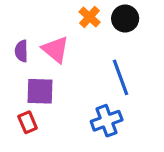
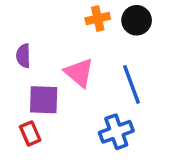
orange cross: (90, 17) -> (98, 19), turned 35
pink triangle: (55, 49) -> (79, 73), moved

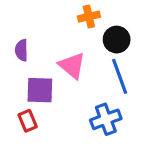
black circle: (137, 20) -> (117, 40), moved

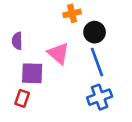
blue cross: (106, 119) -> (100, 97), moved
red rectangle: (28, 121) -> (22, 98), turned 42

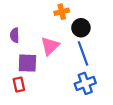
pink triangle: (58, 53) -> (50, 46), turned 36
red rectangle: (22, 98) -> (19, 84), turned -32

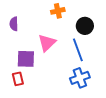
black circle: (81, 28) -> (85, 26), moved
purple semicircle: (15, 35) -> (14, 24), moved

